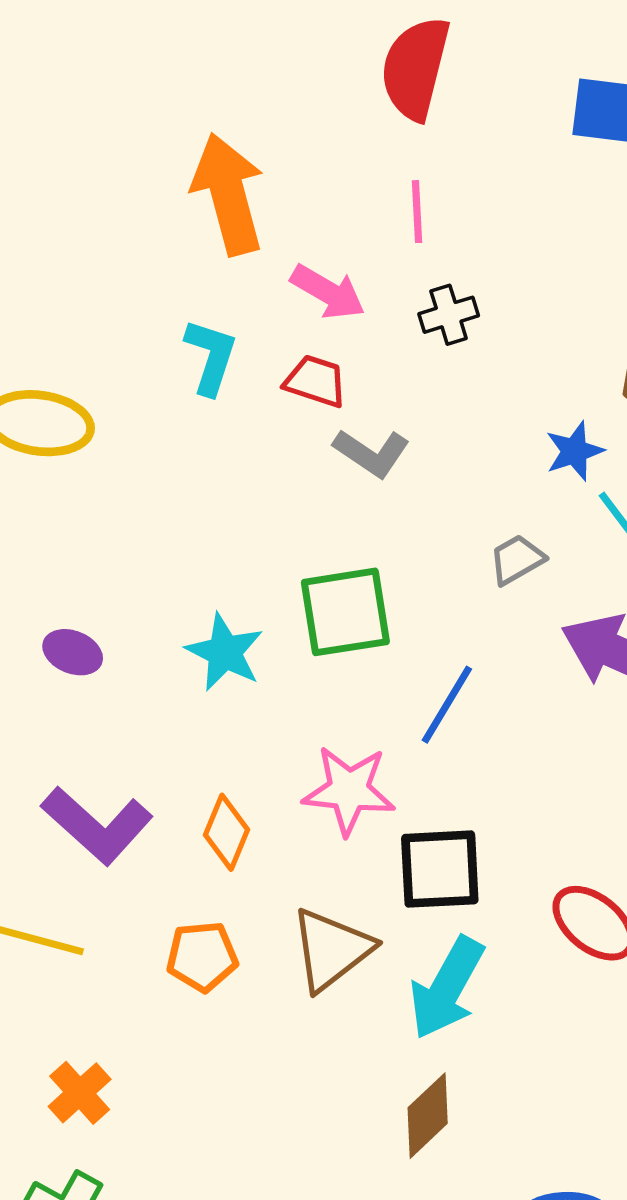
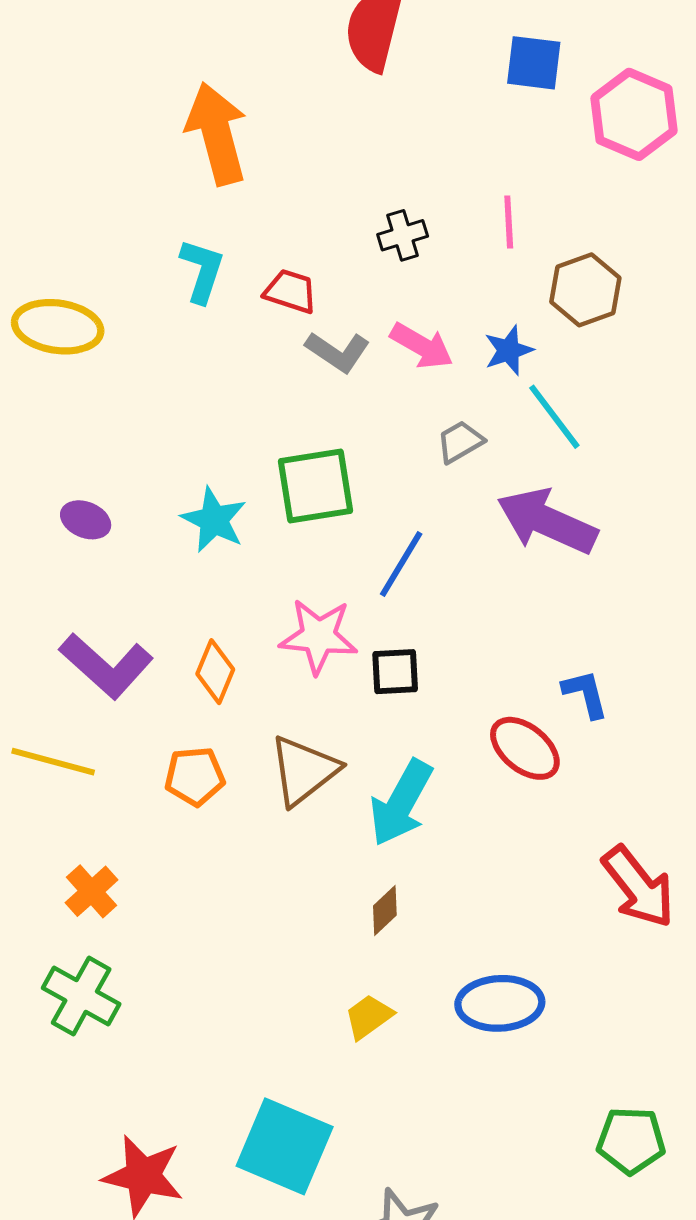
pink line: (417, 212) -> (509, 222), moved
pink arrow: (328, 292) -> (422, 346), moved
black square: (440, 869) -> (395, 672), moved, size x0.7
brown diamond: (428, 1116) -> (385, 911), size x0.7

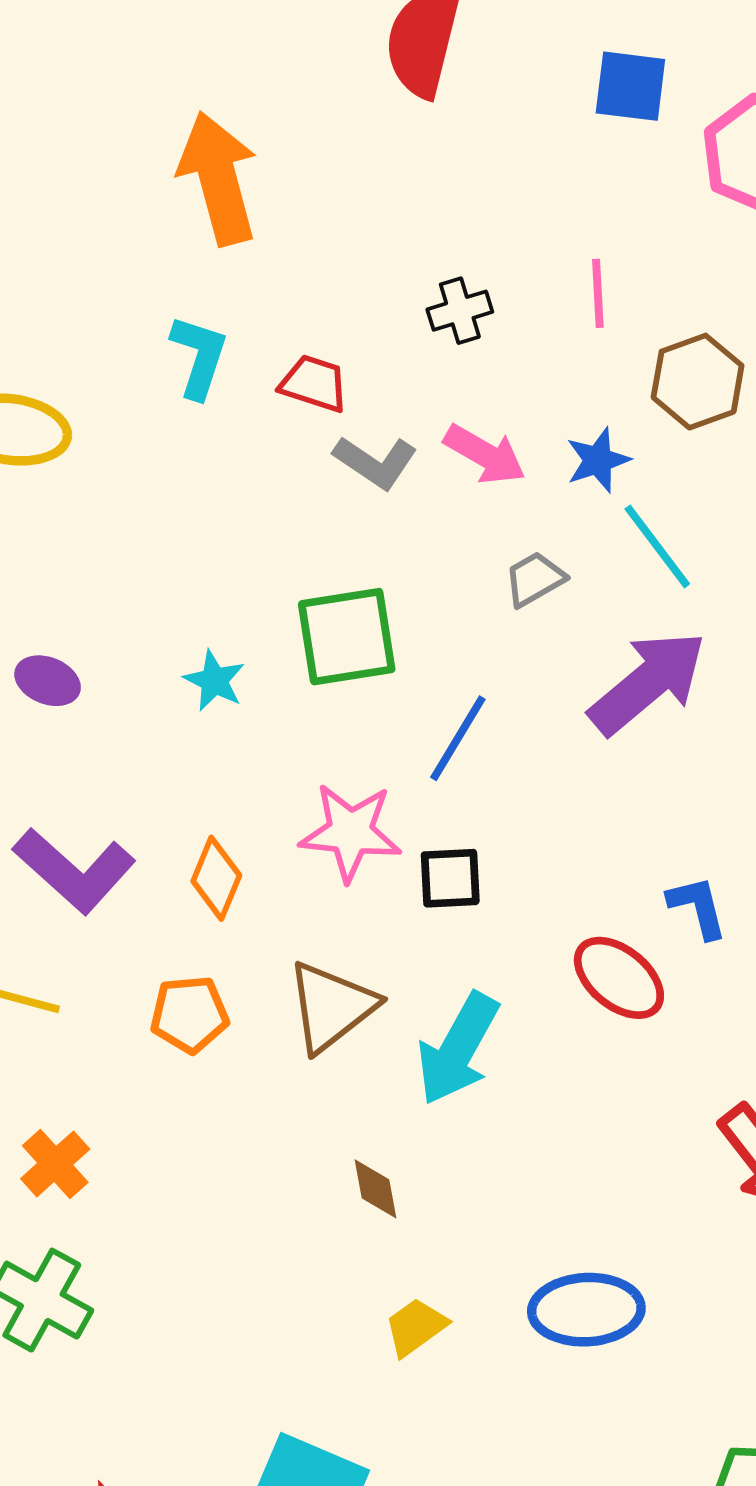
cyan star: (214, 520) -> (214, 681), size x0.7
purple arrow: (547, 521) -> (648, 683), turned 116
brown diamond: (385, 911) -> (375, 1189), moved, turned -57

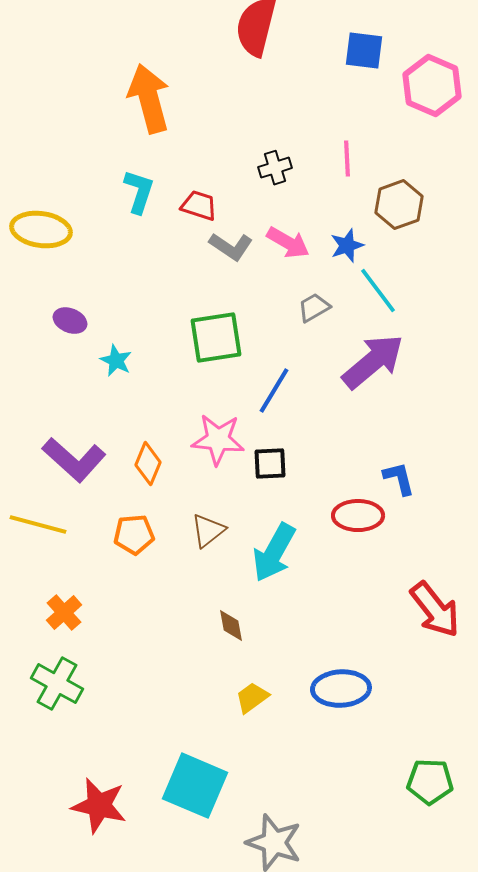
purple ellipse: (48, 681) -> (70, 321), moved
cyan star: (214, 681) -> (116, 361), moved
red ellipse: (619, 978) -> (358, 516), turned -39
brown triangle: (331, 1007) -> (208, 531), size x0.7

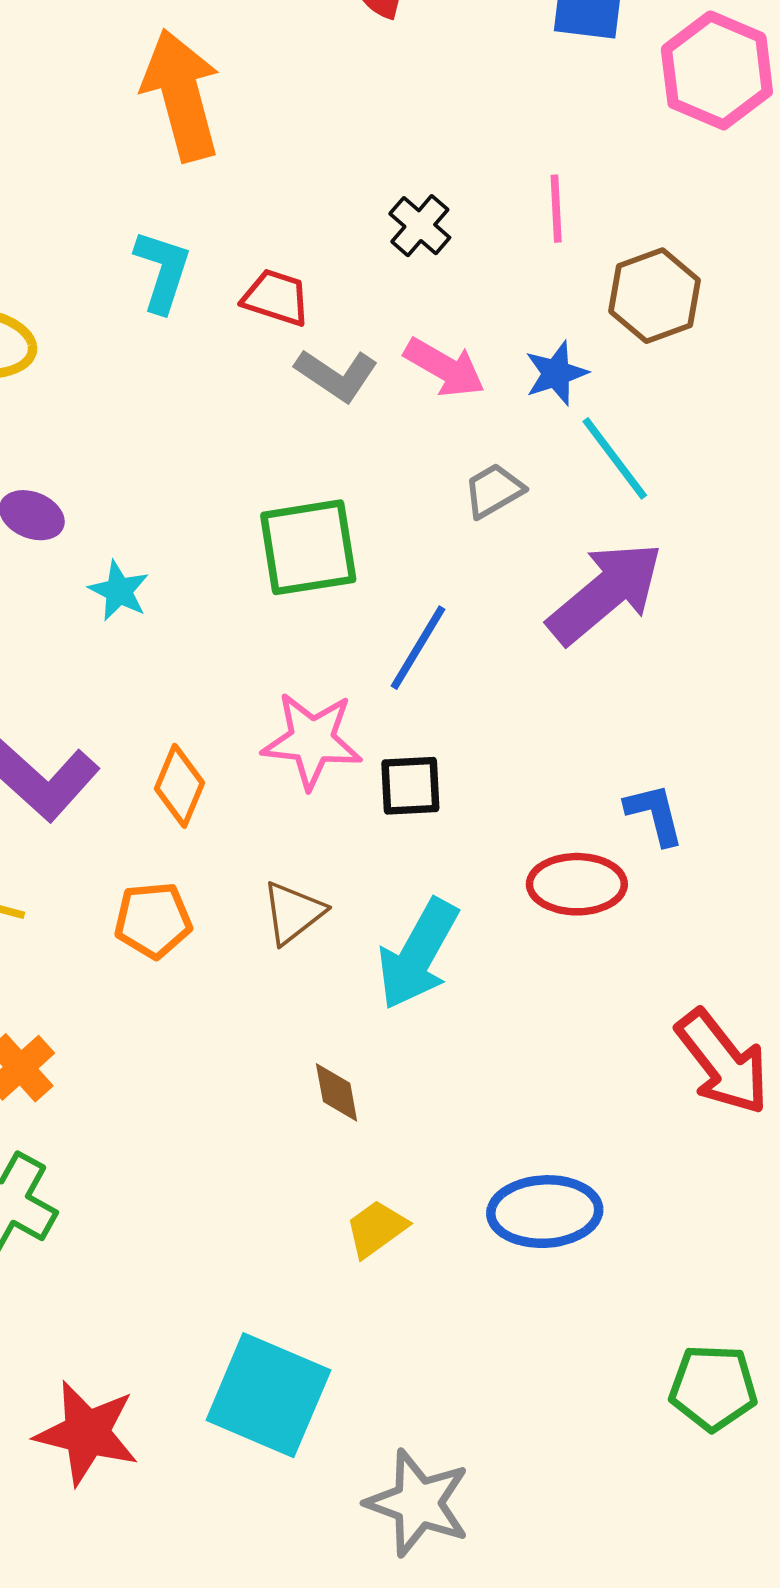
black cross: (275, 168) -> (420, 226), turned -32

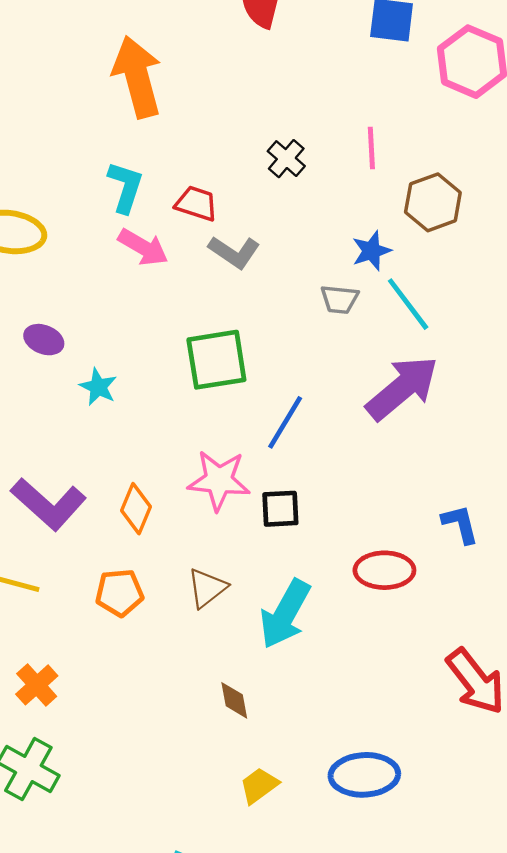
pink arrow: (444, 368) -> (143, 247), moved
gray trapezoid: (494, 491) -> (340, 299), moved, turned -144
blue L-shape: (655, 814) -> (460, 524), moved

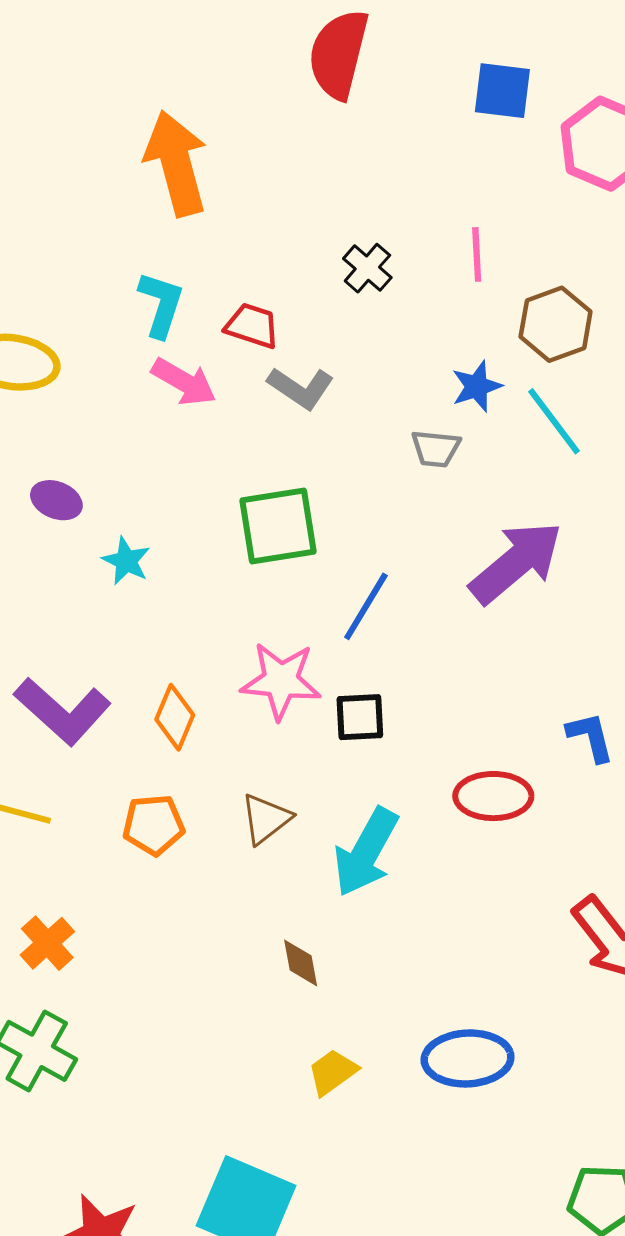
cyan line: (408, 304) -> (554, 421), moved

